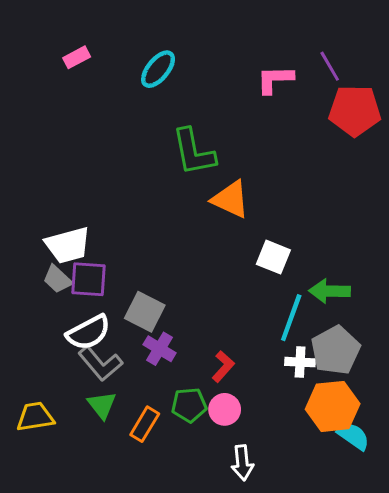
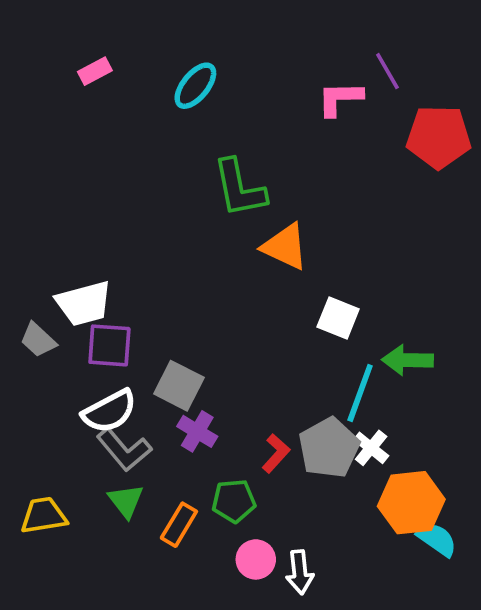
purple line: (330, 66) -> (387, 71), moved
gray trapezoid: (57, 279) -> (38, 340), moved
gray pentagon: (336, 350) -> (329, 448), moved
white cross: (300, 362) -> (371, 448), turned 36
pink circle: (225, 409) -> (256, 559), moved

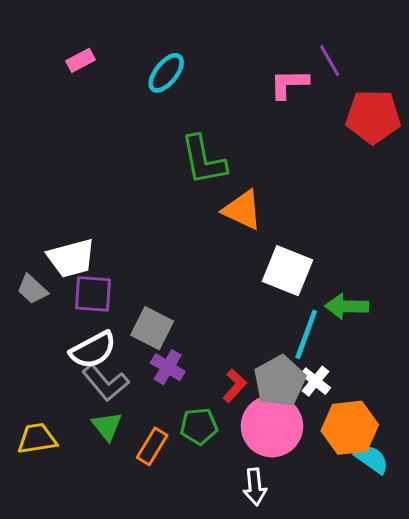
white square: (338, 318) -> (288, 271), size x1.4
pink circle: (256, 559) -> (272, 426), moved, size x1.8

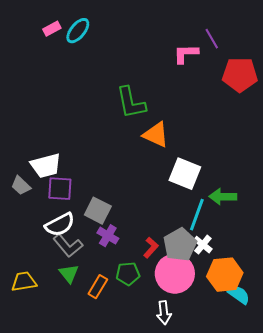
pink rectangle: (81, 60) -> (52, 29), moved
cyan ellipse: (166, 73) -> (78, 31), moved

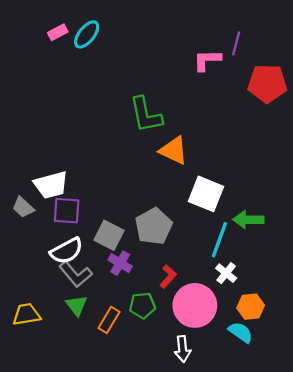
purple line: (212, 39) -> (236, 43), turned 45
gray pentagon: (180, 245) -> (154, 226), moved
orange hexagon: (225, 275) -> (251, 307), size x0.7
cyan semicircle: (239, 295) -> (241, 332), moved

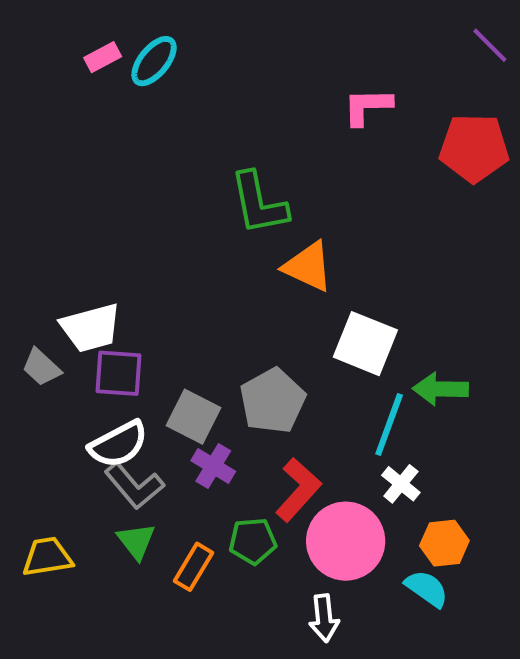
purple line: (236, 43) -> (490, 45), moved, turned -60
red L-shape: (168, 276) -> (298, 490), size x1.5

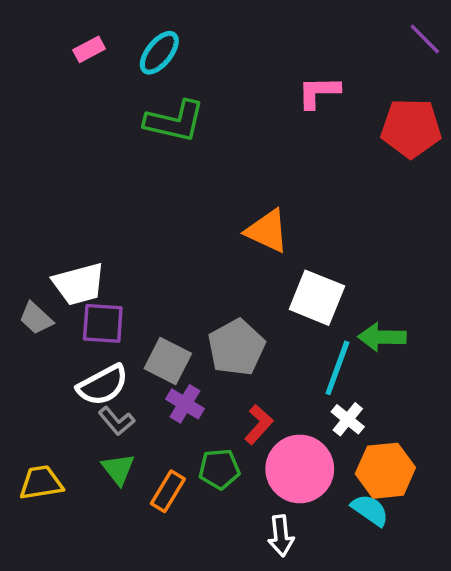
cyan ellipse: (154, 61) -> (159, 53), moved
green L-shape: (259, 203) -> (175, 121), moved, turned -66
gray L-shape: (134, 486) -> (116, 421), size x0.7
red L-shape: (298, 490) -> (259, 424), size x0.7
orange hexagon: (444, 543) -> (385, 471), size x1.4

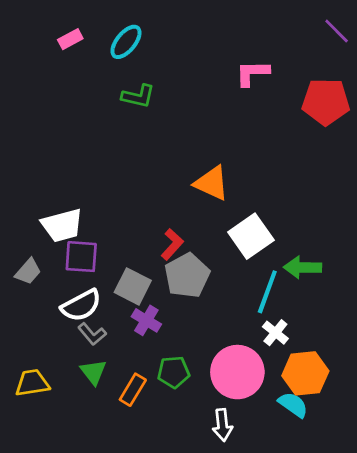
green L-shape: (175, 121) -> (138, 96), size x0.7
white square: (317, 298) -> (251, 236), turned 33
gray trapezoid: (36, 318) -> (28, 271), moved, turned -92
red L-shape: (259, 424) -> (172, 244), moved

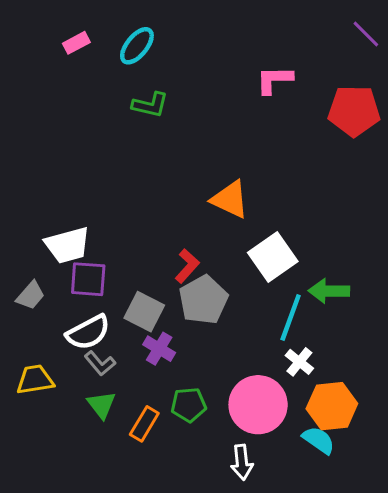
yellow trapezoid: (32, 383) -> (35, 380), moved

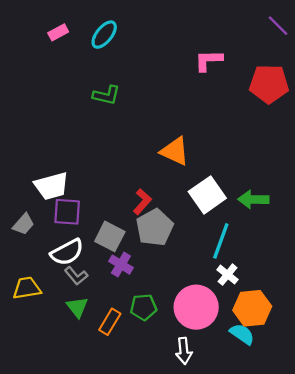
green L-shape: (150, 105) -> (106, 95), moved
green arrow: (329, 291) -> (253, 199), moved

